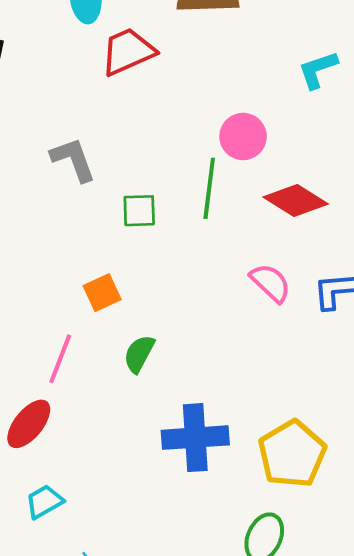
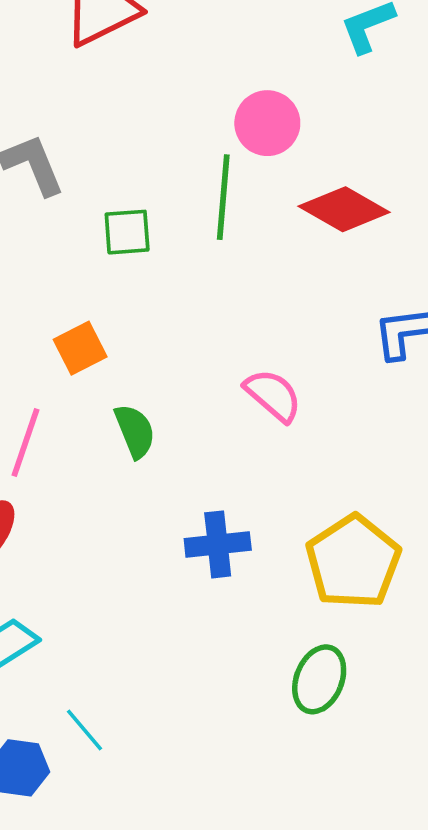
pink semicircle: (270, 283) -> (273, 395), moved
green semicircle: (139, 354) -> (135, 431), turned 132
blue cross: (195, 438) -> (218, 544), size x0.7

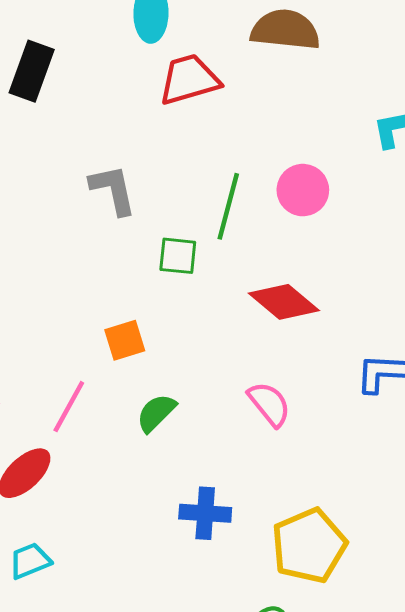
green line: (223, 197) -> (228, 206), moved
red diamond: (344, 209) -> (284, 302), moved
green semicircle: (135, 431) -> (156, 413), turned -123

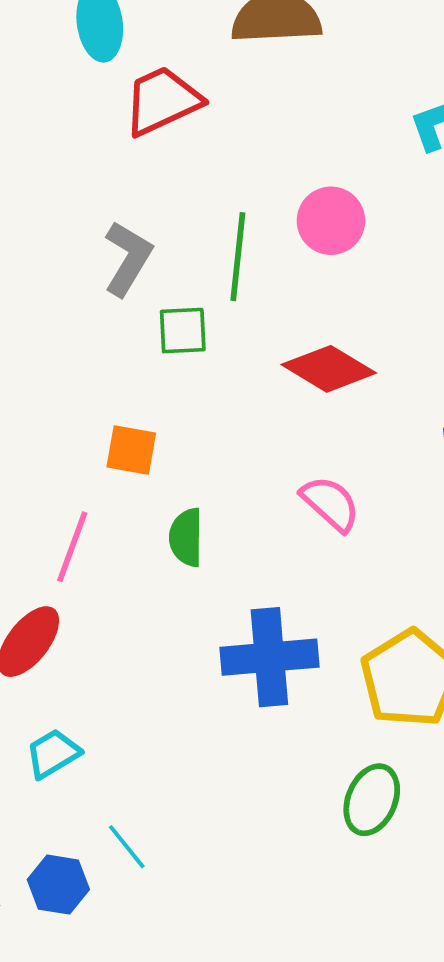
gray L-shape: (113, 190) -> (128, 258), moved, turned 52
orange square: (125, 340) -> (131, 450), turned 36
green semicircle: (156, 413) -> (186, 537), turned -36
blue cross: (205, 513) -> (269, 657), size x1.4

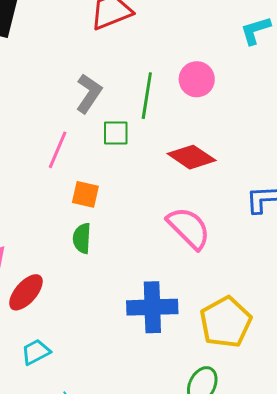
pink semicircle: (330, 504) -> (189, 228), size x1.4
green semicircle: (186, 537) -> (82, 238), moved
pink line: (72, 547) -> (58, 150), moved

